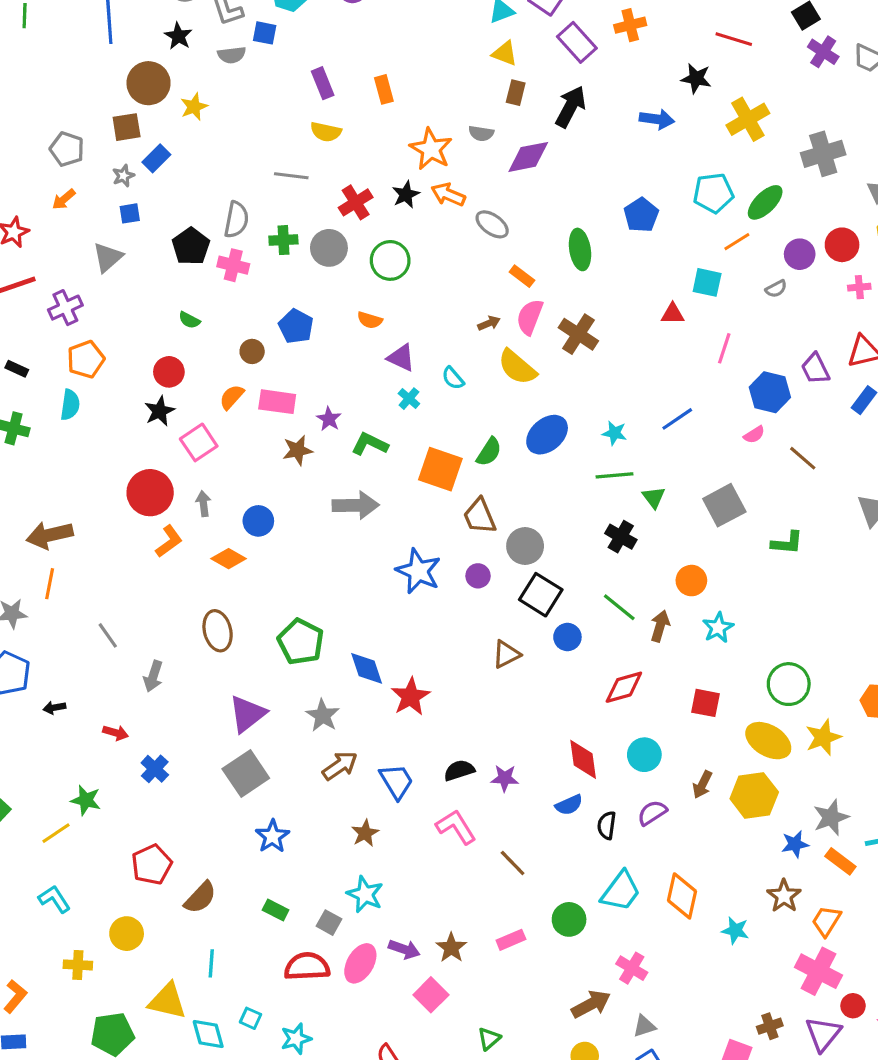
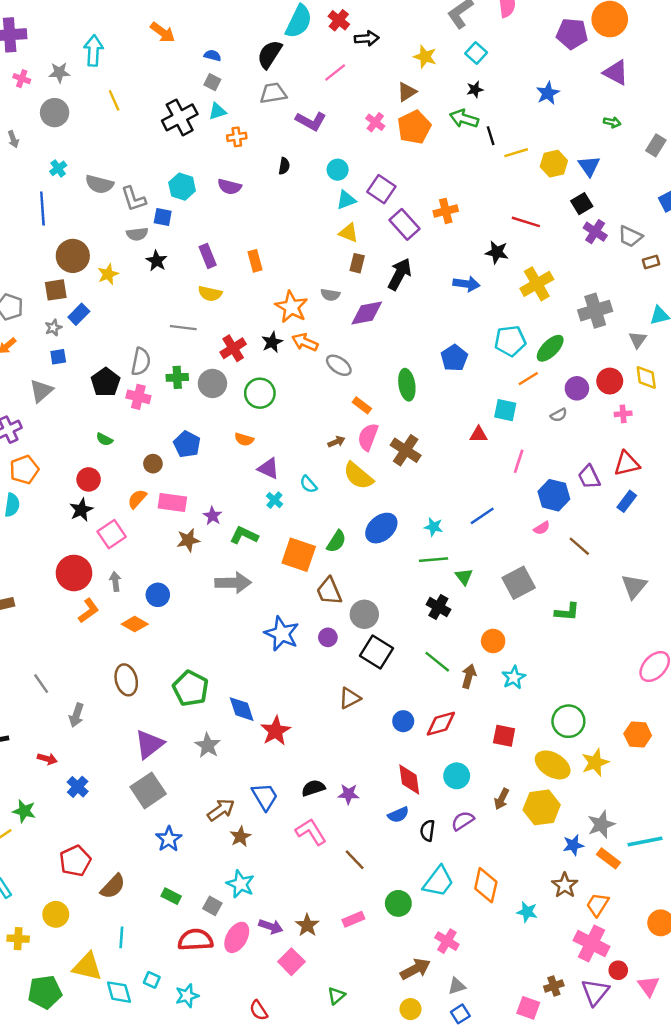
black star: (178, 36) -> (157, 261), moved
blue circle: (567, 637) -> (403, 721), moved
brown arrow: (340, 766) -> (221, 810), moved

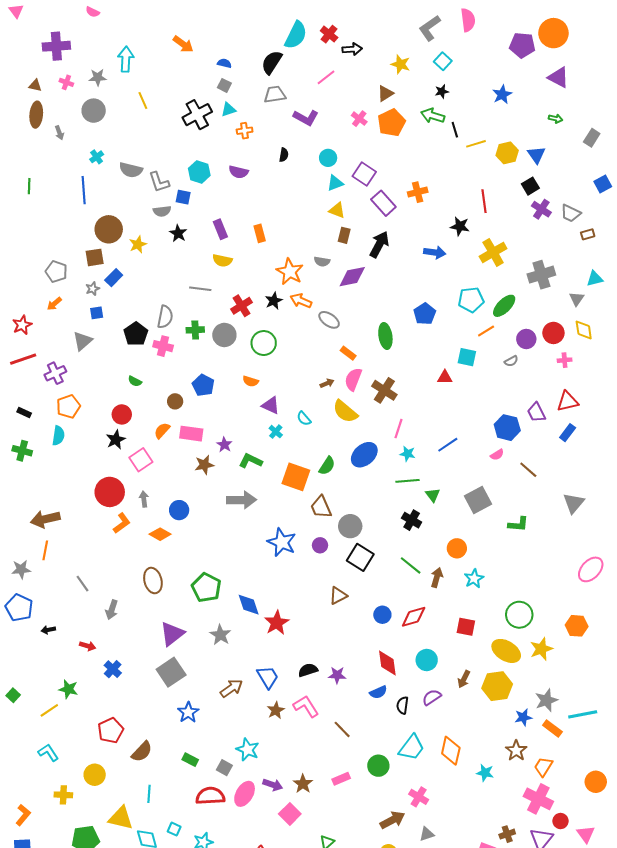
red line: (526, 222) -> (484, 201), turned 65
pink line: (519, 461) -> (398, 429), moved
brown star: (240, 837) -> (276, 710), moved

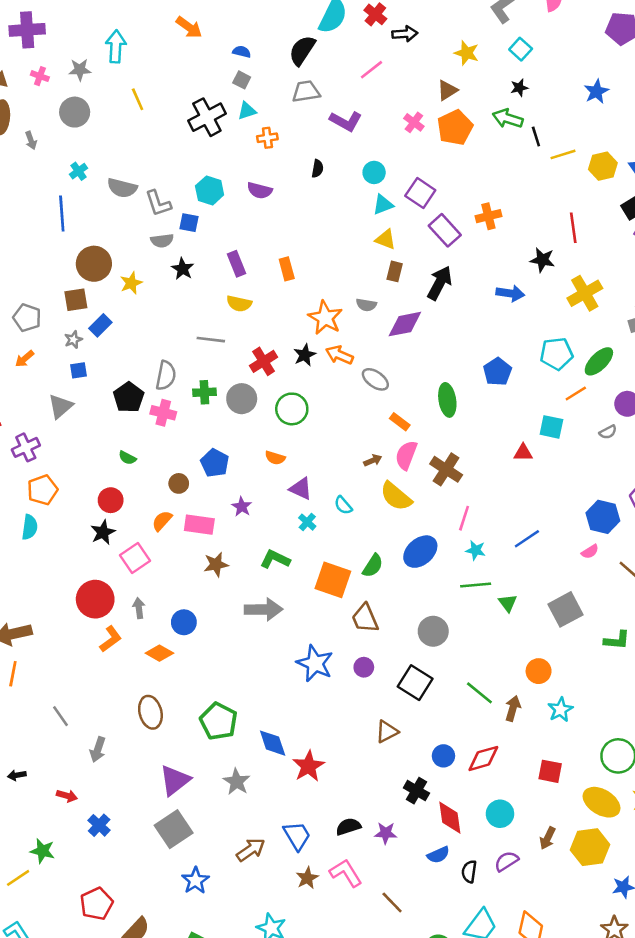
purple star: (224, 445) -> (242, 507), moved
black cross: (412, 520) -> (416, 791), moved
gray circle: (350, 526) -> (433, 631), moved

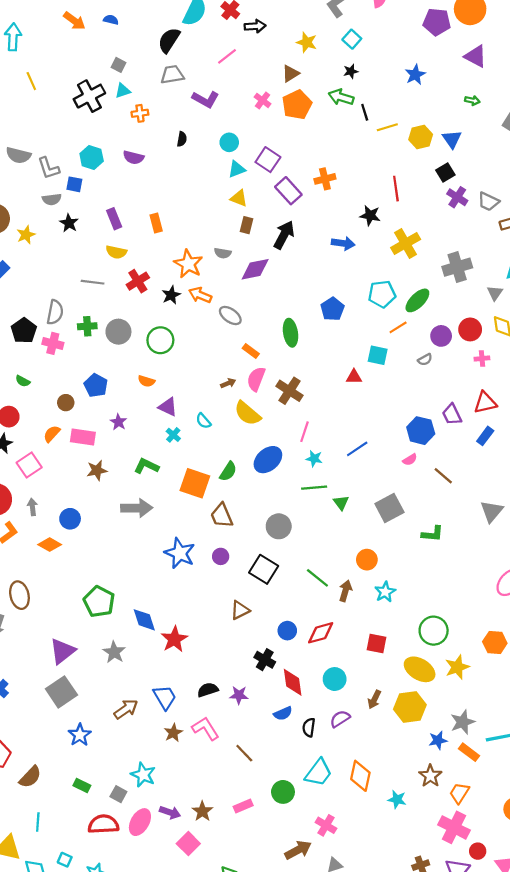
blue semicircle: (242, 52) -> (111, 20), moved
red cross: (264, 361) -> (138, 281), moved
brown ellipse: (150, 712) -> (19, 595), moved

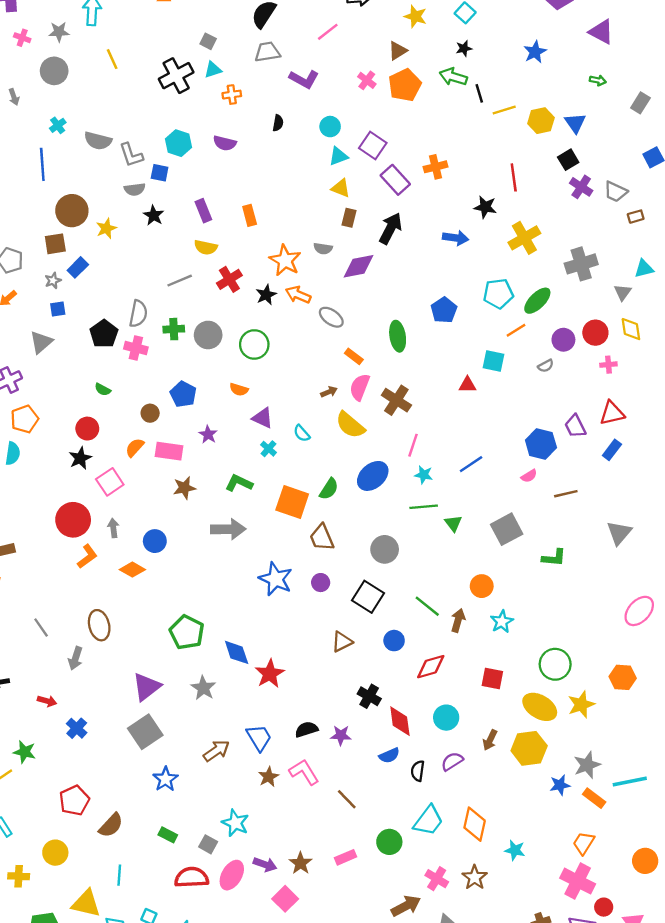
gray line: (93, 282) -> (180, 281), turned -30
brown line: (443, 476) -> (566, 494), turned -54
blue circle: (287, 631) -> (394, 641), moved
brown star: (430, 776) -> (475, 877), moved

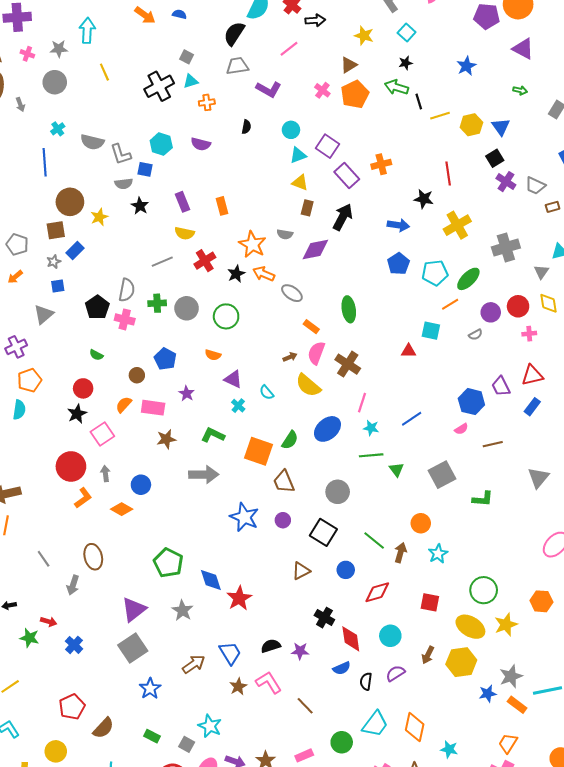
blue pentagon: (444, 310) -> (398, 264), moved
green star: (25, 752) -> (29, 638), moved

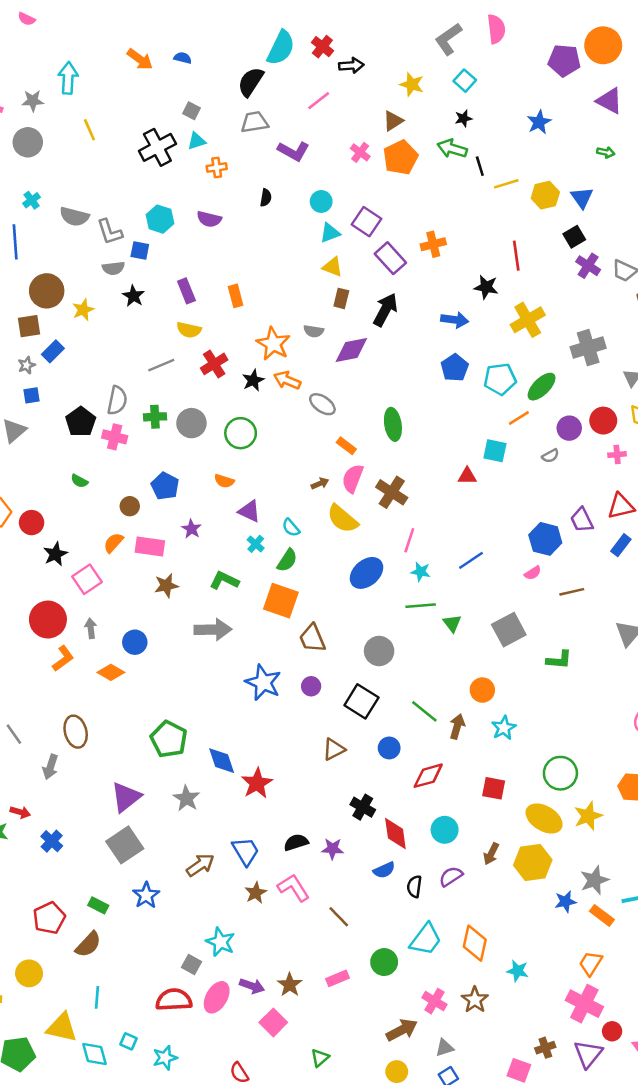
red circle: (83, 388) -> (32, 523), moved
green semicircle: (290, 440) -> (287, 560), moved
green rectangle: (152, 736) -> (98, 905), moved

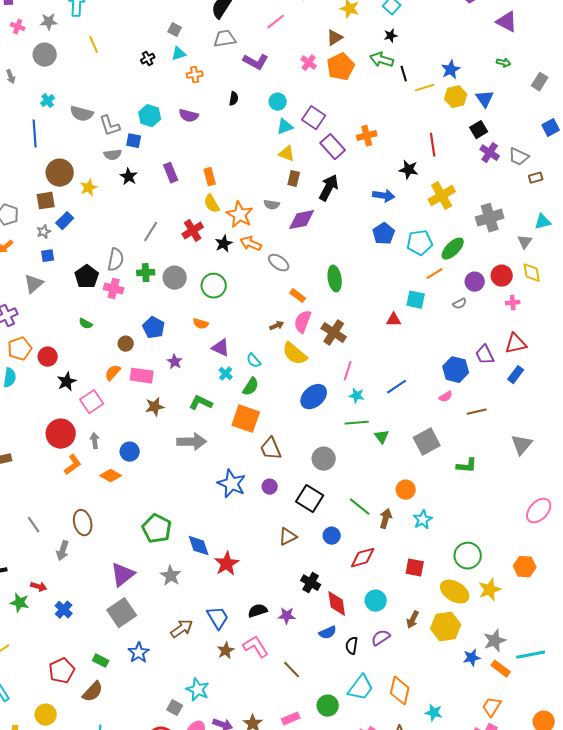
blue star: (539, 122) -> (451, 70), moved
black cross: (157, 147) -> (148, 59), size x0.5
yellow semicircle: (189, 330) -> (212, 204), moved, turned 48
gray line: (161, 365) -> (151, 232), turned -35

